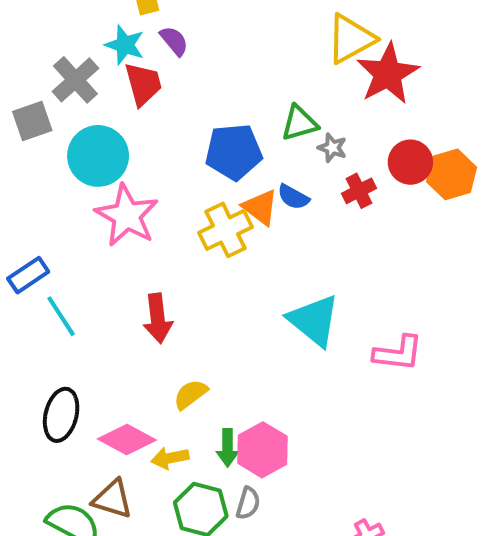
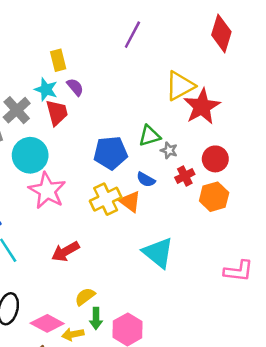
orange hexagon: (451, 174) -> (214, 197), moved
orange triangle: (260, 207) -> (130, 202), moved
red arrow: (158, 318) -> (65, 251), turned 68
pink L-shape: (398, 353) -> (238, 271), moved
green arrow: (228, 448) -> (96, 318), moved

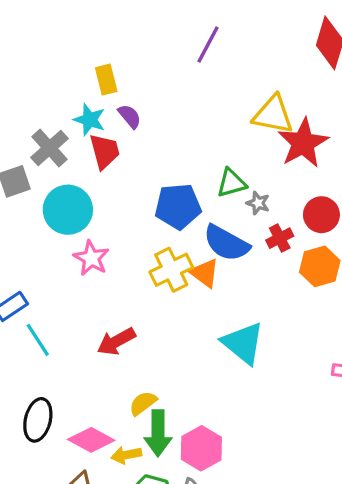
yellow triangle: (180, 86) -> (273, 115), turned 40
blue semicircle: (146, 180) -> (226, 243), size x1.8
pink star: (47, 191) -> (91, 258), size x0.7
green arrow: (96, 318) -> (158, 433), size x1.5

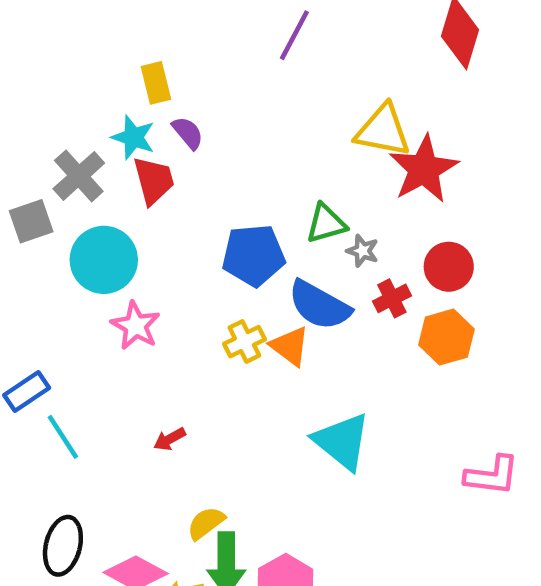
yellow cross: (171, 270) -> (244, 342), size x0.7
red arrow: (116, 341) -> (170, 439), size x0.6

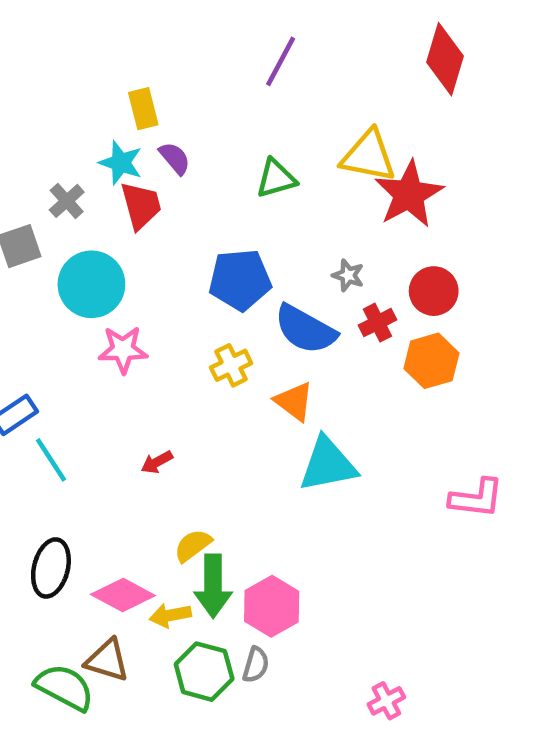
gray cross: (79, 176) -> (67, 201), size x0.7
green triangle: (326, 224) -> (276, 178), moved
pink star: (136, 326) -> (123, 350), turned -30
orange triangle: (290, 346) -> (294, 401), moved
cyan triangle: (342, 441) -> (328, 464), turned -50

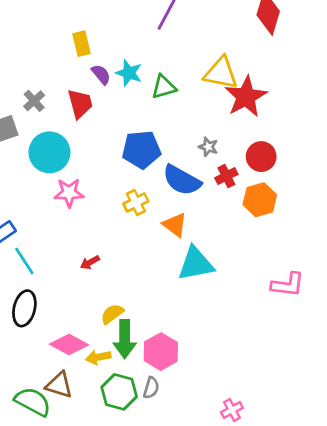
cyan star: (121, 163) -> (129, 73), moved
black ellipse: (51, 568) -> (24, 308), moved

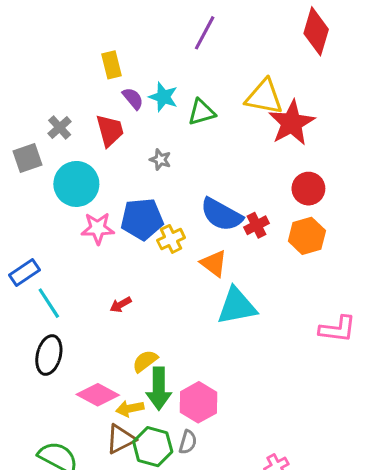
gray star: (208, 147) -> (160, 160), moved
blue pentagon: (141, 150) -> (142, 219), moved
red cross: (226, 176) -> (257, 225), moved
brown triangle: (59, 385) -> (121, 439), moved, turned -44

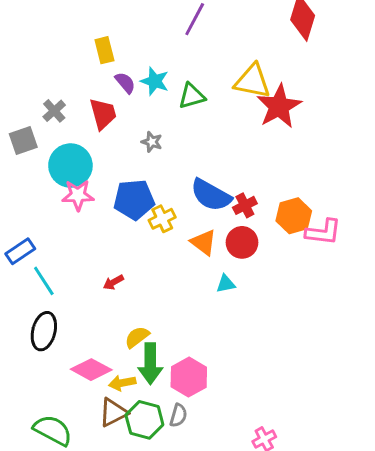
red circle: (308, 189) -> (242, 242), moved
pink star: (98, 228) -> (78, 195), moved
cyan triangle: (237, 306) -> (226, 284), size x0.5
pink L-shape: (337, 329) -> (323, 232), moved

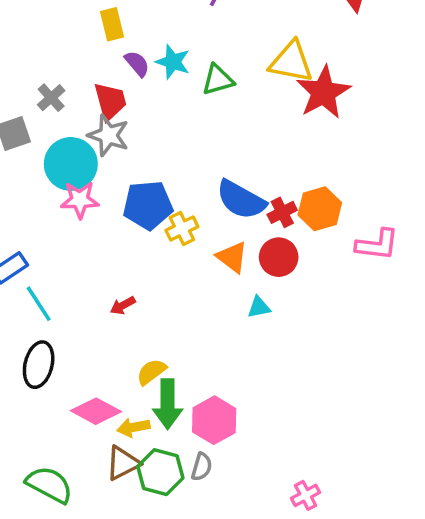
gray star: (152, 142) -> (108, 135), moved, size x1.6
orange hexagon: (294, 216) -> (320, 209), moved

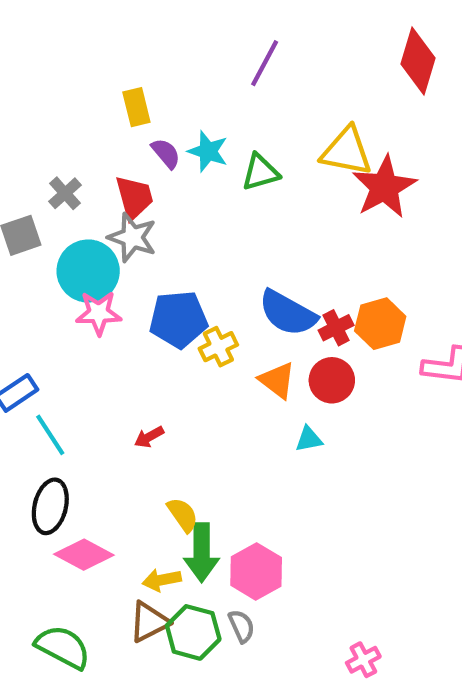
yellow semicircle: (151, 372) -> (183, 515), turned 92
pink diamond: (96, 411) -> (84, 555), moved
gray semicircle: (202, 467) -> (241, 626), turned -40

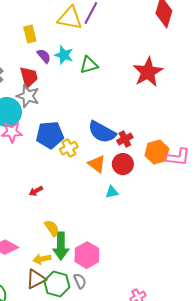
yellow triangle: (347, 151) -> (70, 18), moved
orange hexagon: (380, 324) -> (157, 152), moved

